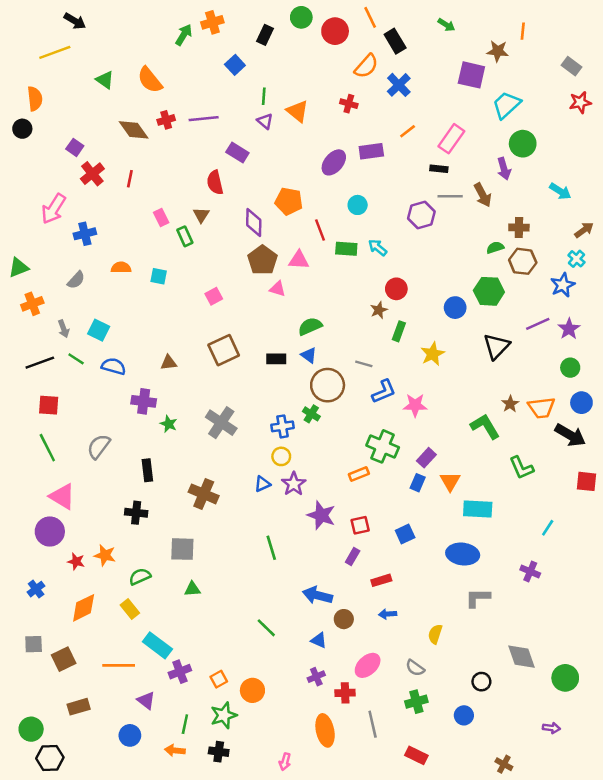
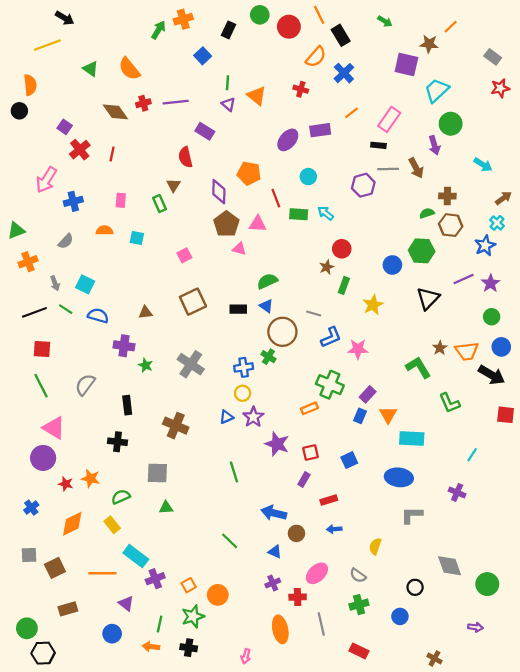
orange line: (523, 31) -> (451, 27), turned 40
pink rectangle: (161, 217) -> (121, 200), moved, turned 32

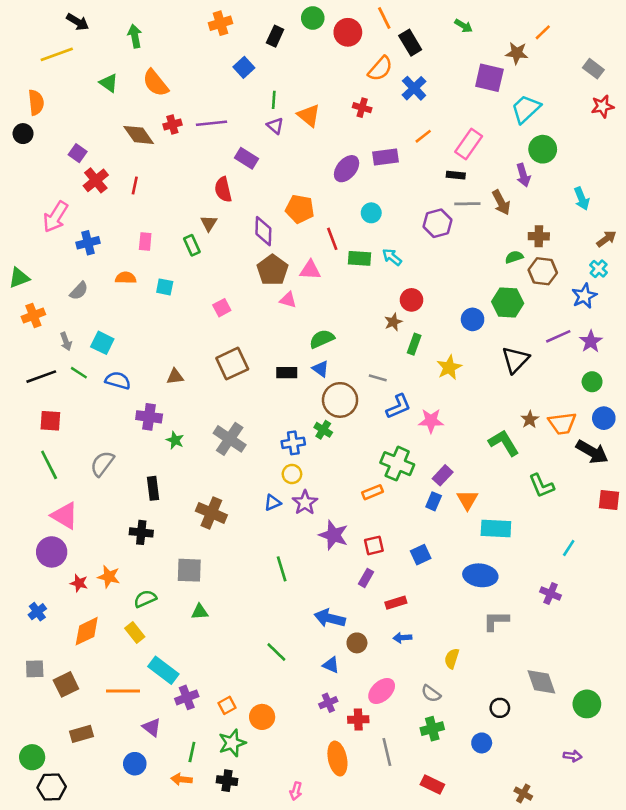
green arrow: (158, 30) -> (135, 36), moved, turned -42
cyan arrow: (483, 165) -> (582, 199), turned 36

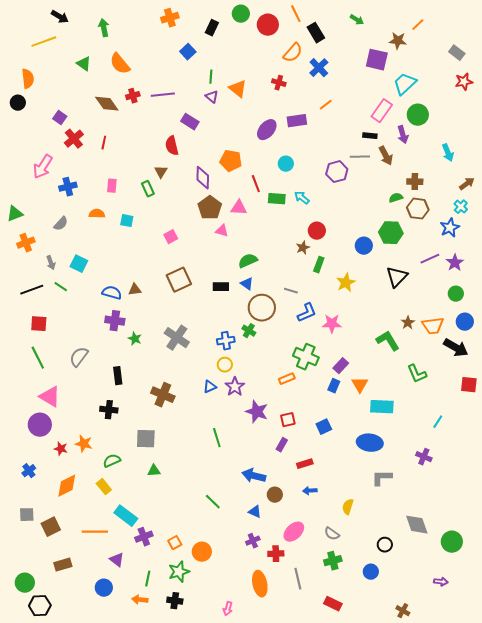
pink rectangle: (469, 144) -> (382, 111), moved
black rectangle: (456, 175) -> (370, 136), moved
blue semicircle: (118, 380) -> (112, 293), moved

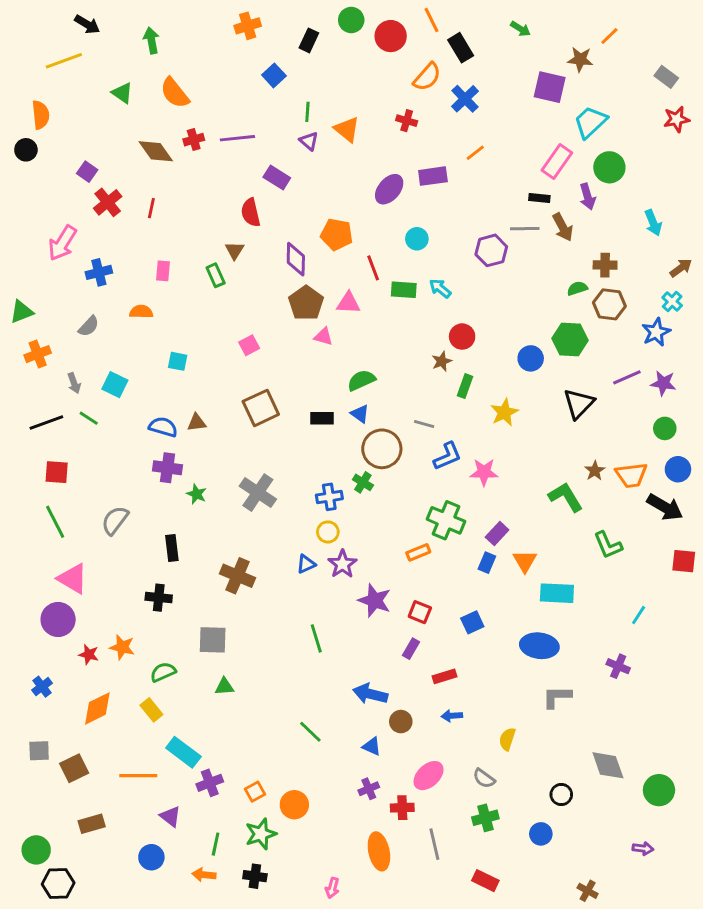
cyan square: (127, 221) -> (178, 361), moved
purple star: (455, 263) -> (663, 383), turned -30
red square: (288, 420) -> (420, 612), turned 35

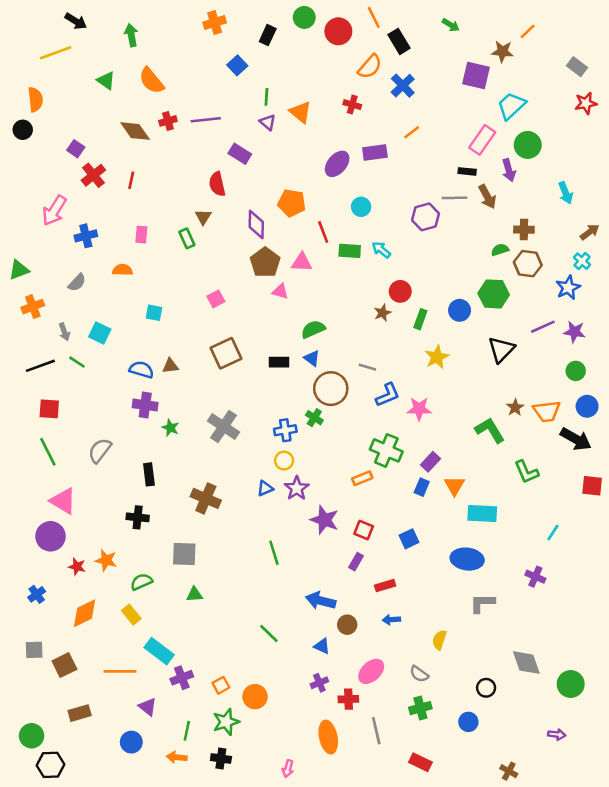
green rectangle: (465, 386) -> (420, 319), moved

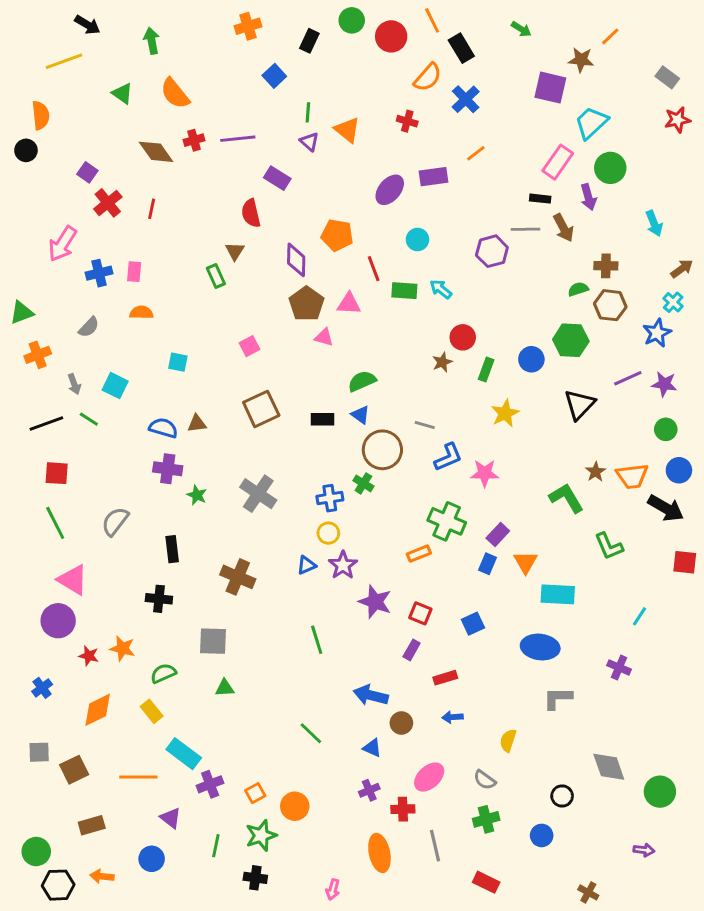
pink rectangle: (141, 235) -> (134, 272), moved
orange arrow: (177, 757) -> (102, 876), moved

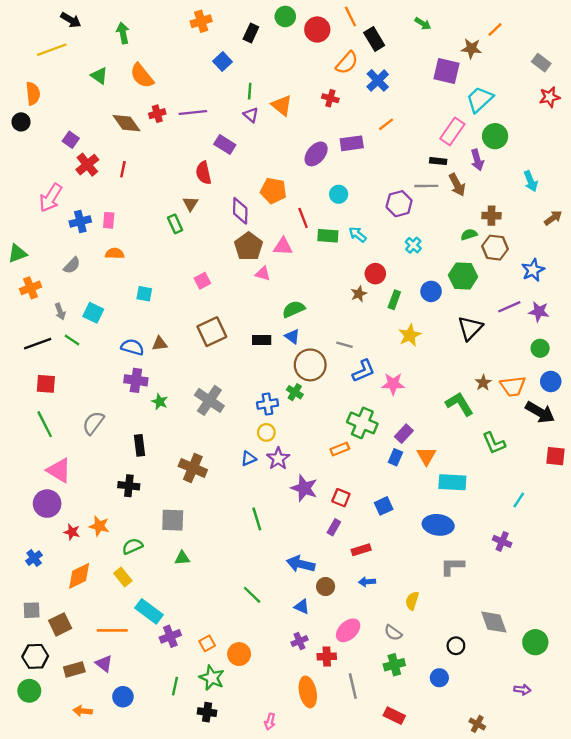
cyan cross: (673, 302) -> (413, 245), moved
purple triangle: (171, 818) -> (104, 664), moved
green star: (261, 835) -> (212, 678), turned -30
black hexagon: (58, 885) -> (35, 656), moved

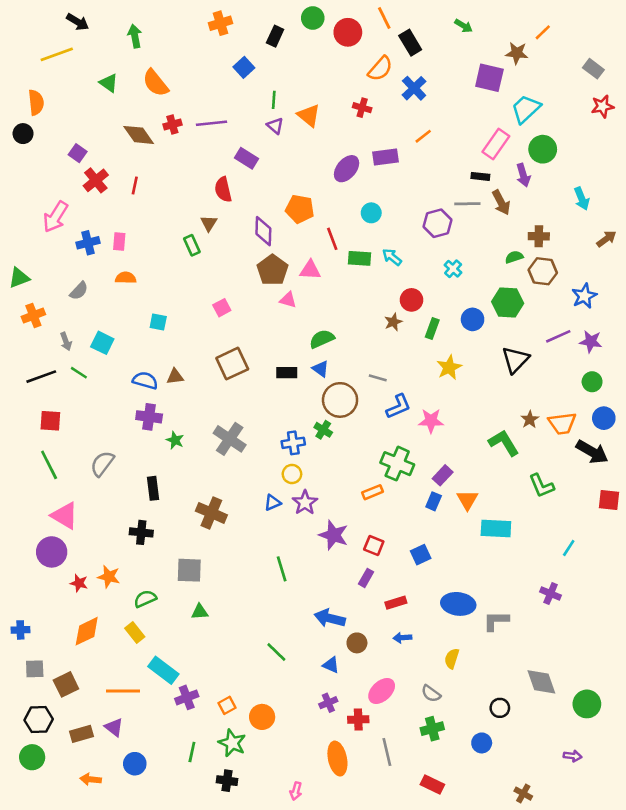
blue ellipse: (438, 525) -> (458, 604), moved
blue cross: (34, 558) -> (20, 630), moved, turned 35

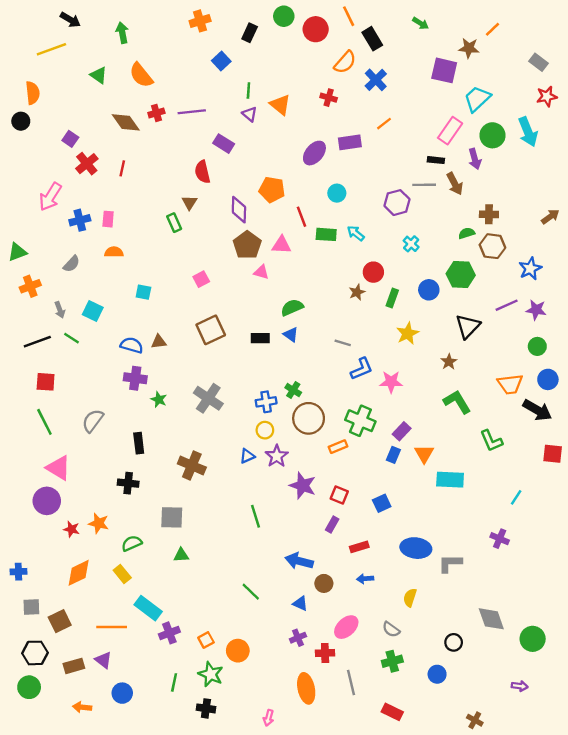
cyan arrow: (582, 199) -> (528, 132), moved, size x1.4
brown circle: (340, 400) -> (309, 418), moved
brown star: (530, 419) -> (449, 362), moved

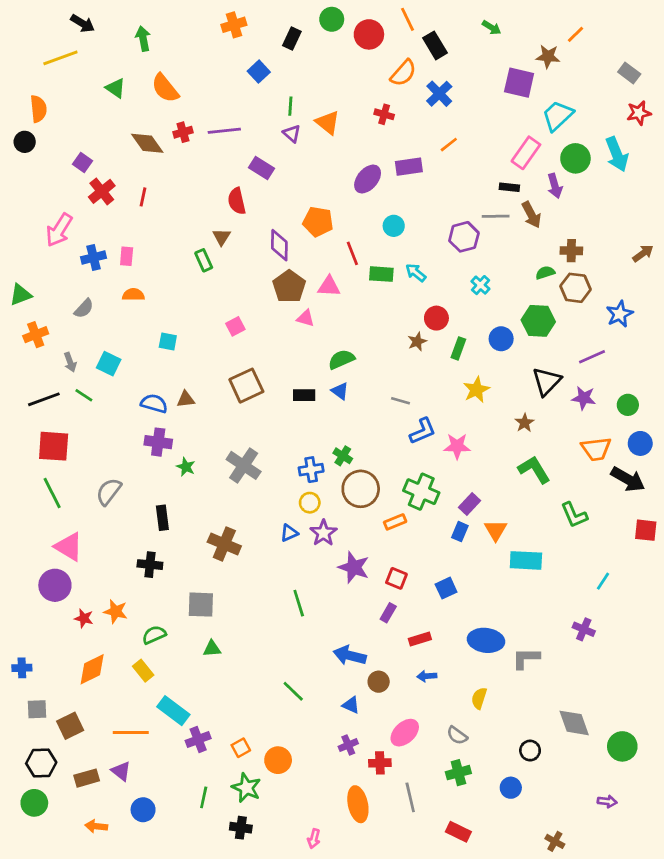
purple star: (536, 310) -> (584, 398), moved
red square: (46, 382) -> (54, 446), size x1.4

